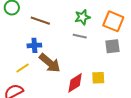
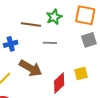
brown line: (40, 21) -> (31, 25), moved
gray line: (80, 36) -> (50, 43), moved
blue cross: (34, 45) -> (11, 44), moved

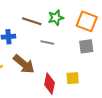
red diamond: (59, 83) -> (49, 84), turned -45

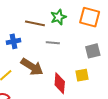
gray square: (86, 46) -> (93, 51), moved

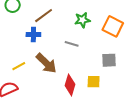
brown line: (35, 23) -> (44, 16), moved, turned -60

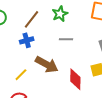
green star: (82, 20) -> (60, 14), moved

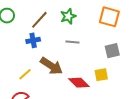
red diamond: (75, 79) -> (79, 83), turned -50

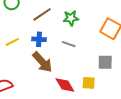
blue cross: (33, 40) -> (39, 39), moved
yellow line: (25, 74) -> (12, 42), moved

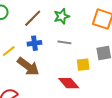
brown arrow: (42, 62) -> (28, 66), moved
yellow square: (89, 83) -> (83, 65), moved

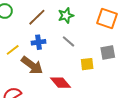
gray line: (64, 42) -> (68, 41), turned 32
red diamond: (69, 83) -> (60, 83), moved

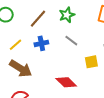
yellow line: (13, 50) -> (15, 45), moved
brown arrow: (32, 65) -> (21, 68), moved

